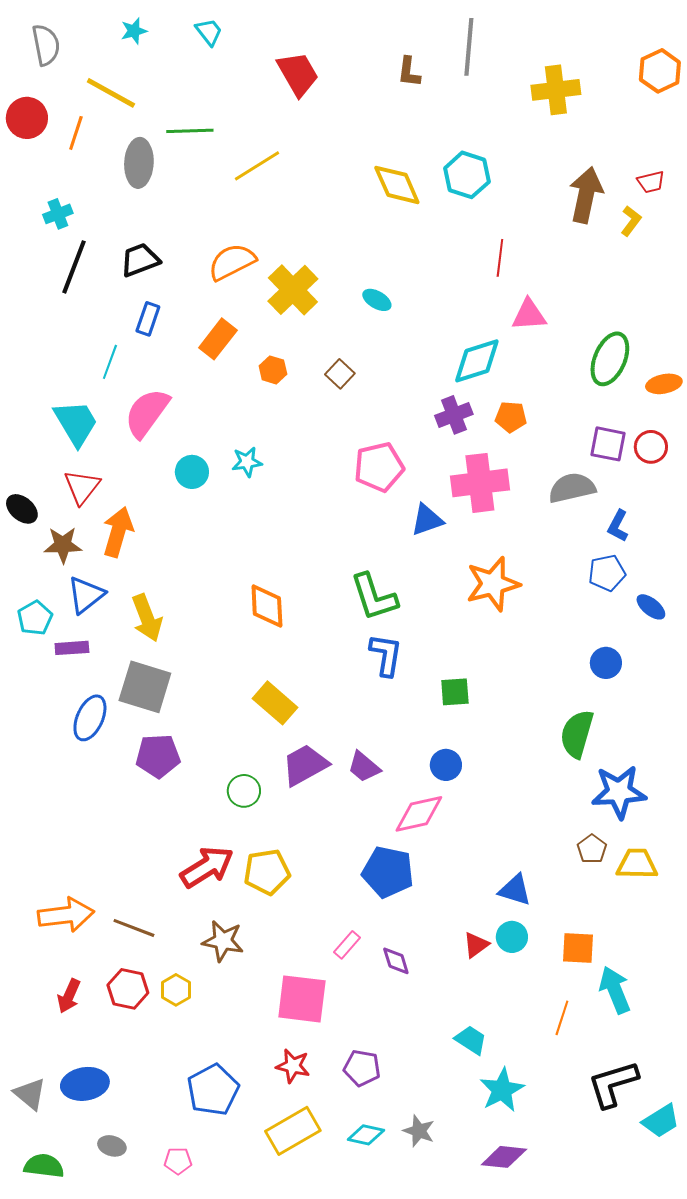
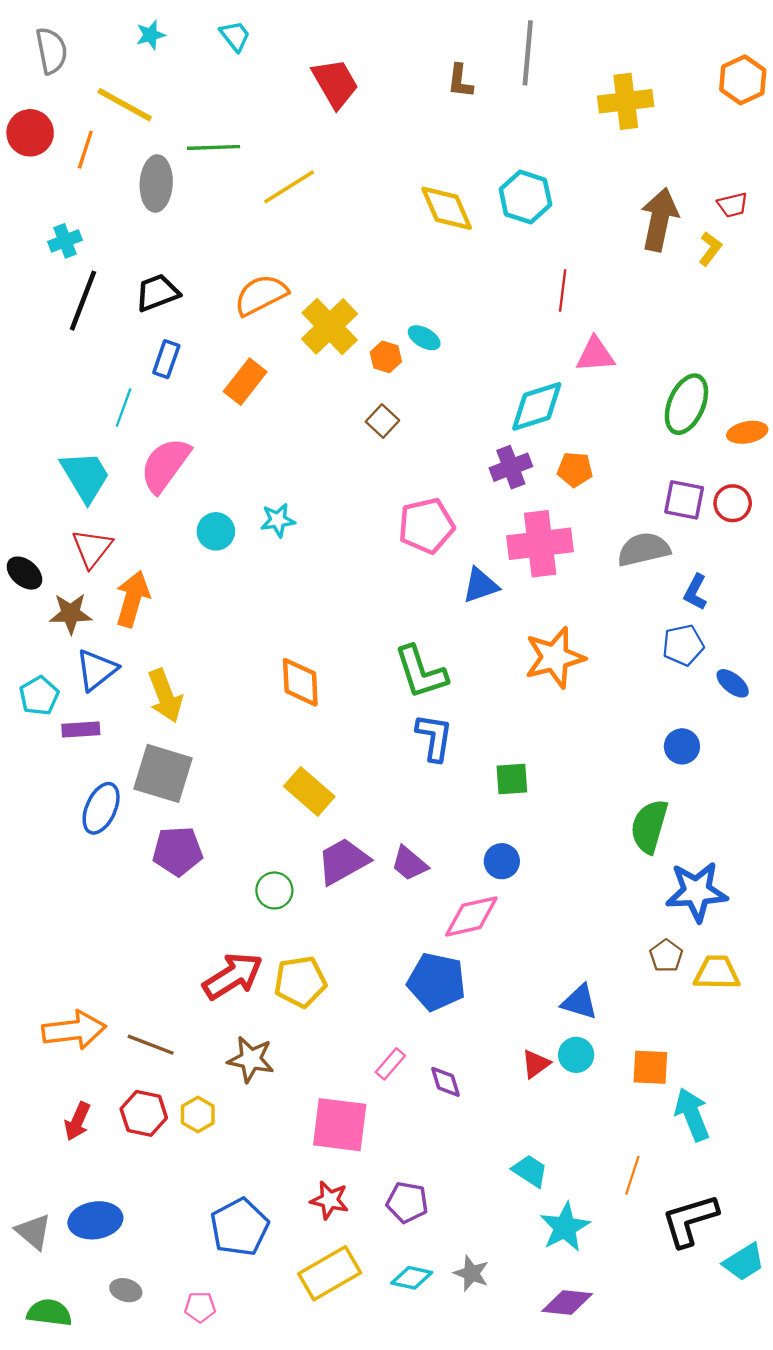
orange hexagon: (273, 370) -> (386, 357), moved
orange line: (562, 1018) -> (632, 1175), moved

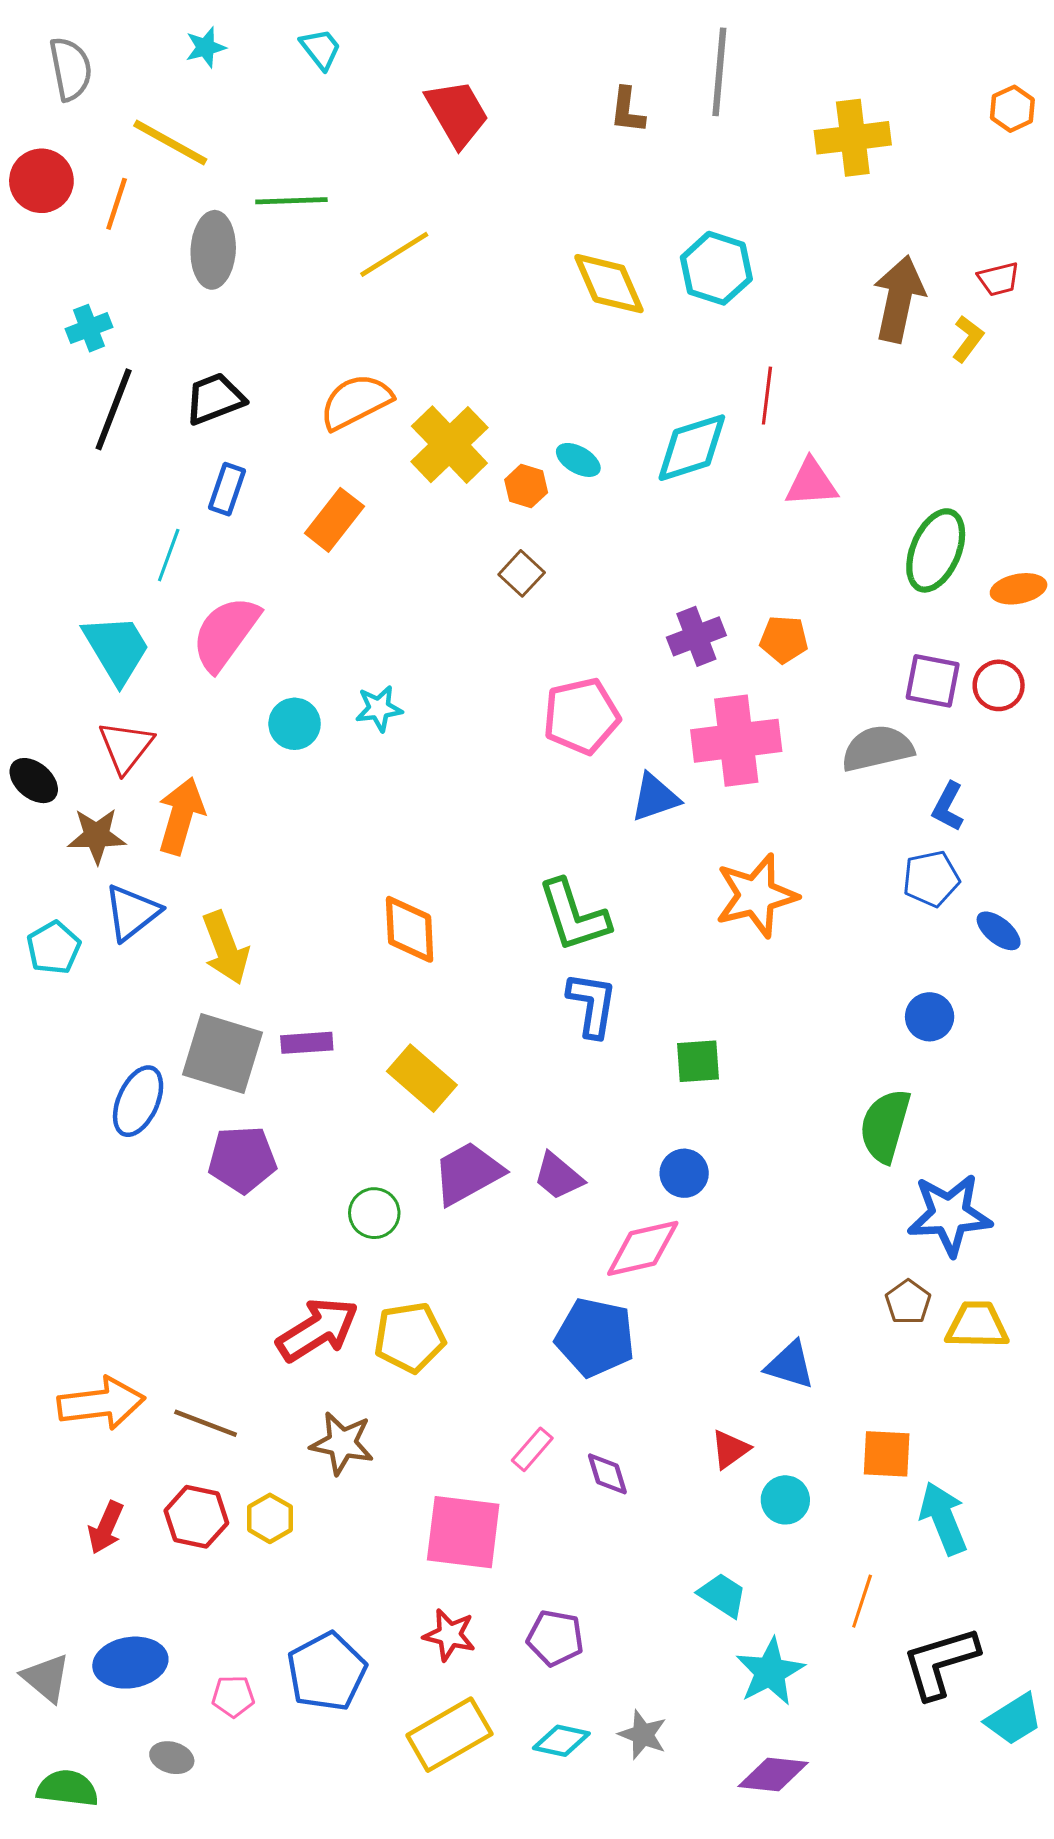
orange hexagon: (743, 80) -> (1012, 109), size x0.7
cyan diamond: (537, 406) -> (692, 448), moved
purple rectangle: (81, 729) -> (307, 1043), moved
cyan circle: (576, 1055) -> (785, 1500), moved
pink pentagon: (200, 1307) -> (233, 1696), moved

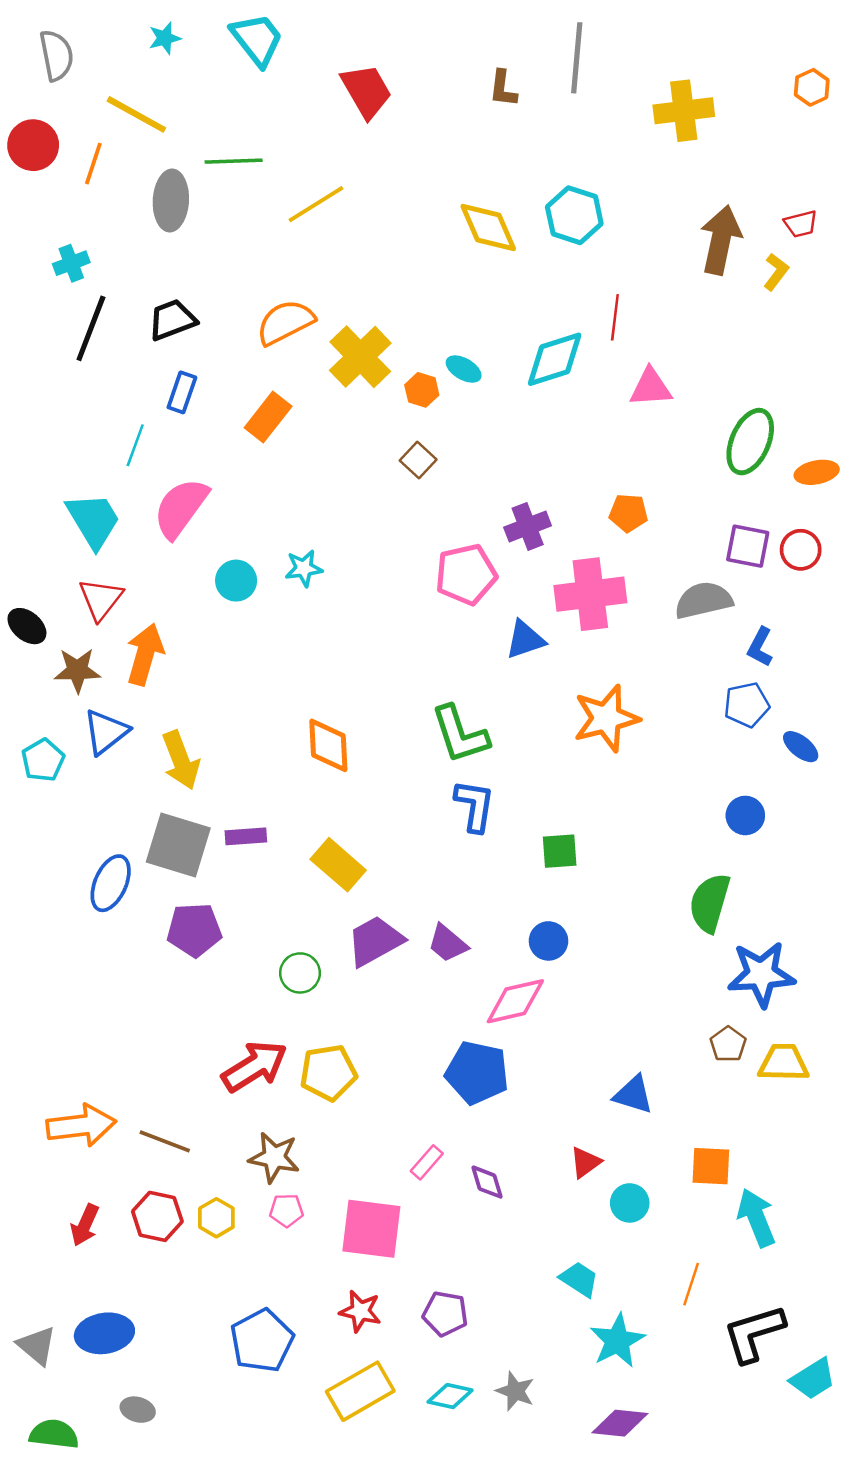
cyan trapezoid: (321, 49) -> (257, 39), size x1.6
purple cross: (696, 636) -> (528, 526), moved
pink pentagon: (233, 1696) -> (286, 1210), moved

